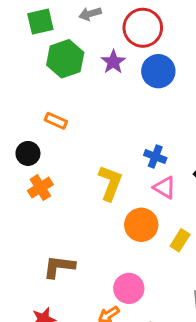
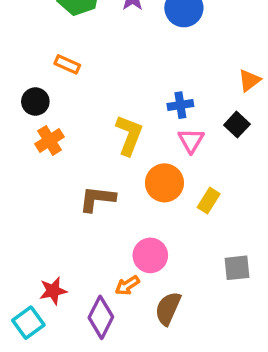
blue cross: (155, 157) -> (180, 105), turned -30
pink triangle: (165, 188) -> (191, 140), turned 30
brown L-shape: (59, 267) -> (97, 199), moved

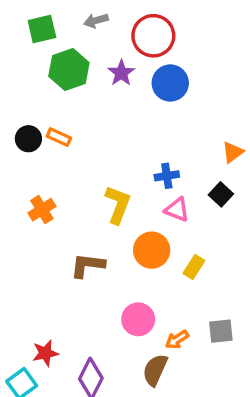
black circle: (35, 102) -> (28, 139), moved
pink triangle: (191, 140) -> (177, 210), turned -40
orange arrow: (127, 285) -> (177, 340), moved

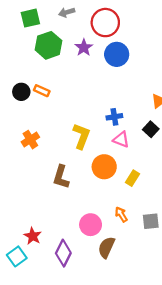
brown L-shape: (88, 265) -> (61, 177), turned -80
pink circle: (138, 319) -> (91, 225), moved
orange arrow: (177, 340) -> (121, 214), moved, turned 91
red star: (45, 353) -> (33, 236), turned -30

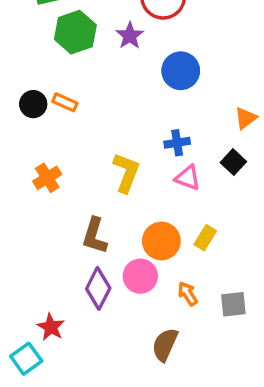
blue circle: (117, 54) -> (181, 71), moved
orange circle: (104, 167) -> (161, 241), moved
pink circle: (91, 225) -> (140, 276), moved
purple diamond: (63, 253) -> (98, 288), moved

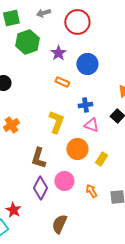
purple star: (130, 36) -> (58, 53), moved
orange rectangle: (65, 102) -> (62, 82), moved
orange circle: (161, 241) -> (77, 149), moved
brown semicircle: (165, 345) -> (59, 224), moved

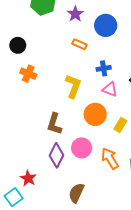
orange cross: (11, 125) -> (28, 74), moved, turned -35
orange arrow: (91, 191) -> (110, 158), size x1.5

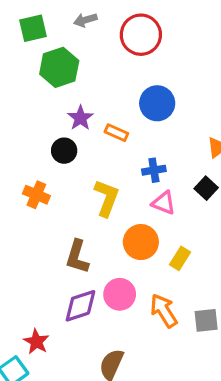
purple star: (75, 14) -> (80, 118), moved
black circle: (18, 45) -> (64, 151), moved
orange cross: (28, 74) -> (36, 195), moved
purple diamond: (56, 155) -> (80, 306), turned 45

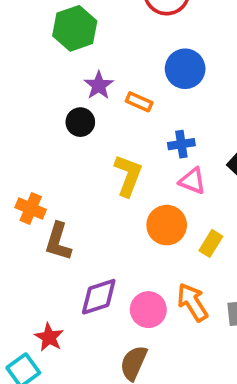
orange cross: (36, 195) -> (31, 208), moved
brown L-shape: (77, 257) -> (58, 242), moved
pink circle: (120, 294) -> (148, 310), moved

